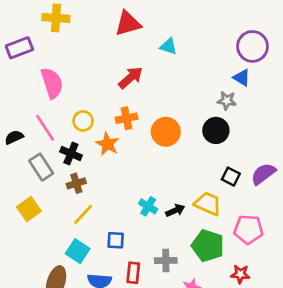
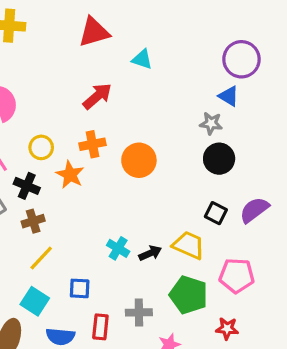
black circle: (216, 130) -> (219, 159), moved

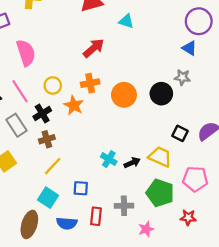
gray star: (211, 123) -> (182, 77), moved
black circle: (219, 159) -> (161, 94), moved
black cross: (27, 186) -> (42, 114), turned 36

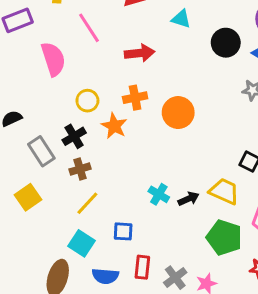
red arrow: (94, 48) -> (139, 53), turned 35
pink line: (20, 91) -> (89, 28), moved
black circle: (161, 94) -> (226, 43), moved
gray cross: (124, 206) -> (175, 278), moved, turned -36

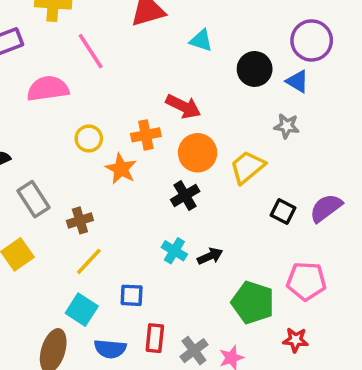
red arrow: (139, 53) -> (183, 106), moved, turned 32
pink semicircle: (53, 59) -> (48, 89), turned -80
black cross: (74, 136) -> (185, 196), moved
yellow trapezoid: (224, 191) -> (247, 167), moved, turned -64

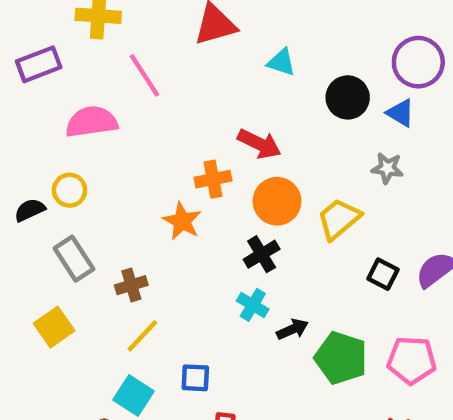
yellow circle: (89, 138) -> (70, 190), moved
cyan cross: (174, 251) -> (253, 305), moved
green pentagon: (253, 302) -> (341, 358), moved

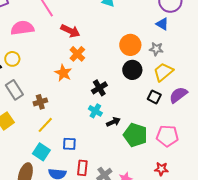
black circle: (348, 97) -> (132, 70), moved
red arrow: (259, 144) -> (70, 31), moved
orange cross: (213, 179) -> (77, 54), turned -35
orange circle: (277, 201) -> (130, 45), moved
yellow trapezoid: (339, 219) -> (163, 72), moved

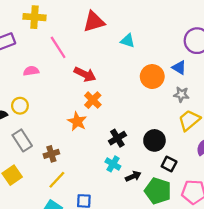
blue triangle: (162, 24) -> (179, 68), moved
pink semicircle: (22, 28) -> (31, 71), size x0.6
orange circle: (130, 45) -> (152, 77), moved
black circle: (132, 70) -> (154, 140), moved
black square: (154, 97) -> (169, 164), moved

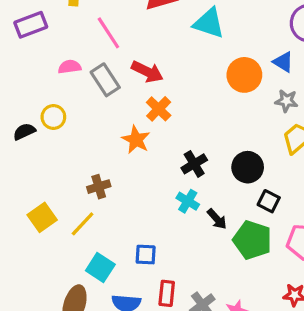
cyan triangle: (128, 41) -> (209, 23), size x1.5
gray rectangle: (22, 140) -> (105, 80), moved
black arrow: (133, 176) -> (217, 219), turned 72
yellow line: (57, 180) -> (83, 224), moved

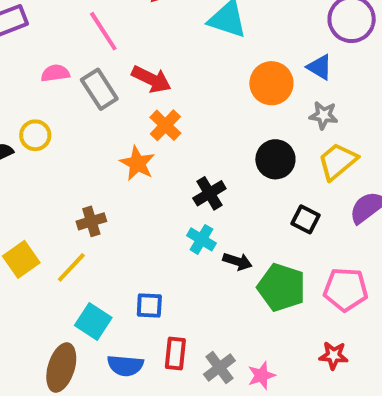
black circle: (248, 167) -> (275, 159), moved
black square: (269, 201) -> (306, 219), moved
black arrow: (217, 219) -> (237, 261), turned -30

